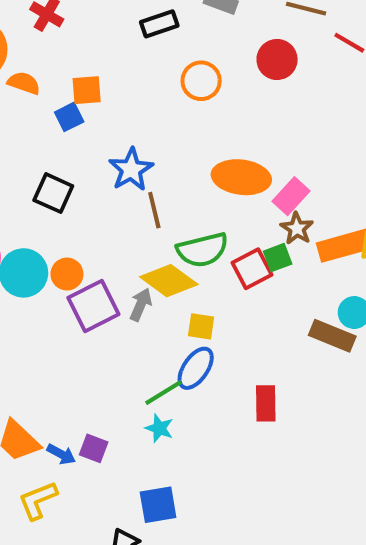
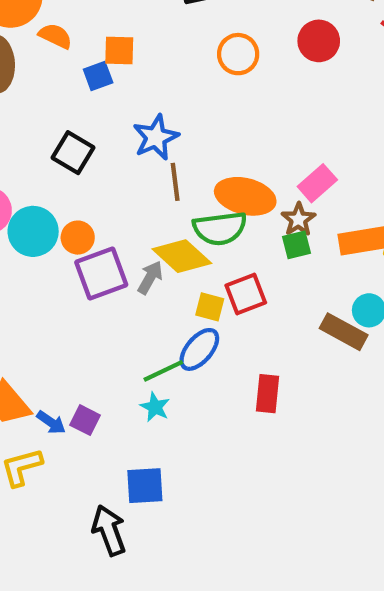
orange ellipse: (241, 177) -> (245, 196), moved
brown star: (297, 228) -> (298, 219), moved
red square: (252, 269) -> (246, 294), moved

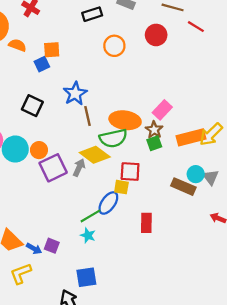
red square: (246, 294) -> (130, 172), turned 30
yellow square: (210, 307) -> (121, 187), moved

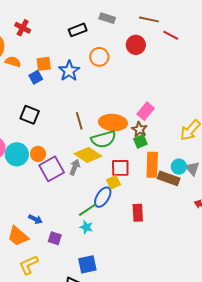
blue star: (75, 94) -> (69, 71), moved
orange rectangle: (191, 137) -> (152, 165), moved, turned -70
yellow square: (121, 187) -> (114, 182), turned -32
blue arrow: (34, 249) -> (35, 219), moved

